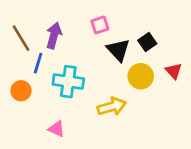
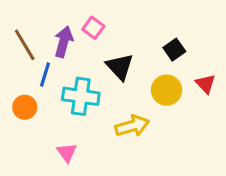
pink square: (100, 25) -> (93, 28), moved, turned -36
black triangle: (118, 50) -> (120, 67), moved
pink triangle: (56, 129) -> (67, 152), turned 30

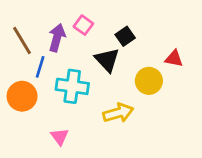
black square: (174, 50) -> (125, 36), moved
red triangle: (205, 84) -> (174, 59), moved, turned -36
orange circle: (25, 107) -> (22, 96), size x1.4

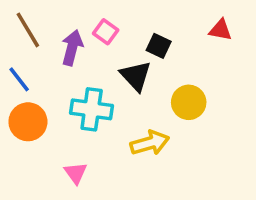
black square: (125, 36) -> (159, 46), turned -30
brown line: (22, 40) -> (28, 30), moved
red triangle: (174, 59) -> (220, 30), moved
blue line: (40, 67) -> (19, 79), moved, turned -55

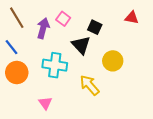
yellow arrow: (150, 143) -> (90, 85), turned -115

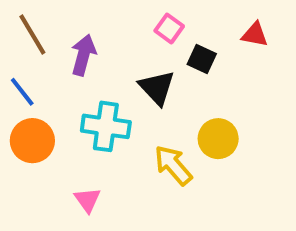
pink square: (63, 19) -> (169, 28), moved
black square: (95, 27) -> (202, 59), moved
yellow circle: (113, 61) -> (218, 139), moved

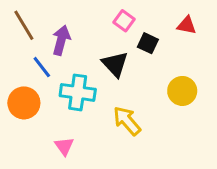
blue line: (22, 92) -> (42, 67), moved
yellow circle: (218, 139) -> (182, 91), moved

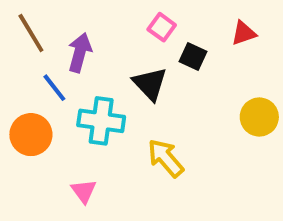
red triangle: (187, 25) -> (244, 33), turned -30
yellow circle: (182, 91) -> (259, 117), moved

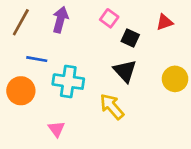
brown line: (31, 33) -> (21, 22), turned 60
purple arrow: (80, 53) -> (60, 20), moved
black triangle: (150, 84) -> (125, 71), moved
blue line: (54, 88) -> (37, 59), turned -42

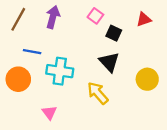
yellow circle: (175, 79) -> (147, 79), moved

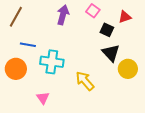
pink square: (95, 16) -> (93, 11), moved
purple arrow: (53, 17) -> (63, 15), moved
black square: (114, 33) -> (107, 30), moved
black triangle: (109, 62) -> (111, 53), moved

